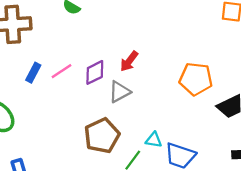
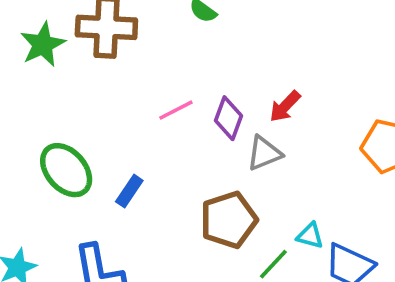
purple diamond: (95, 72) -> (228, 118), turned -50
blue rectangle: (33, 73) -> (129, 191), moved

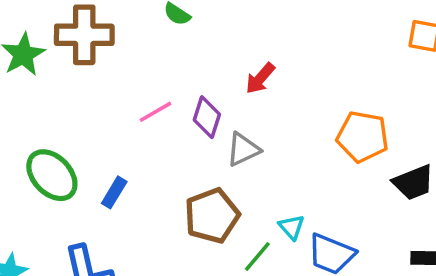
red arrow: (285, 106) -> (260, 78), moved
cyan triangle: (310, 236) -> (292, 227), turned 36

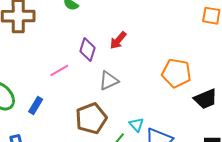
pink line: (156, 112) -> (59, 71), moved
purple diamond: (207, 117) -> (88, 49), moved

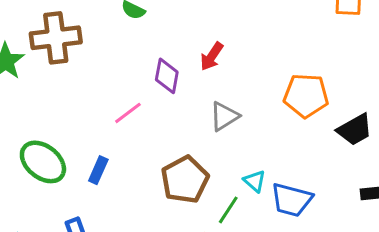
gray triangle: (109, 81) -> (224, 116), moved

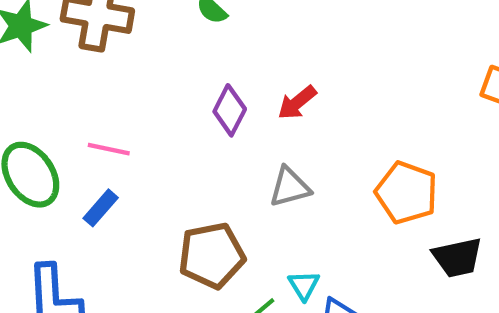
pink line: (128, 113) -> (109, 149), moved, turned 32

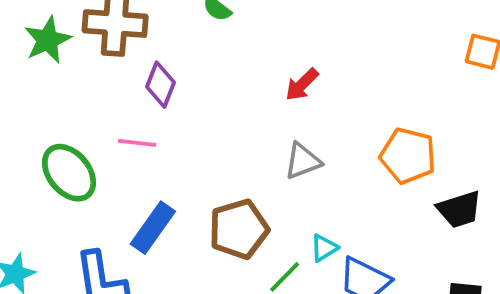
purple diamond: (230, 110) -> (160, 85), moved
blue rectangle: (101, 208) -> (153, 228), moved, size x1.5
cyan triangle: (304, 285) -> (324, 248), turned 36

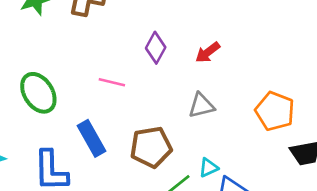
purple diamond: (160, 85) -> (156, 48), moved
pink line: (137, 143) -> (112, 82), moved
blue rectangle: (153, 228) -> (92, 138), turned -72

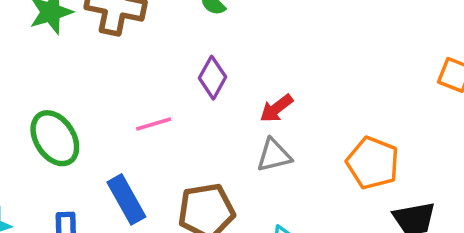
red arrow: (208, 52) -> (276, 108), moved
pink line: (112, 82) -> (154, 124), turned -30

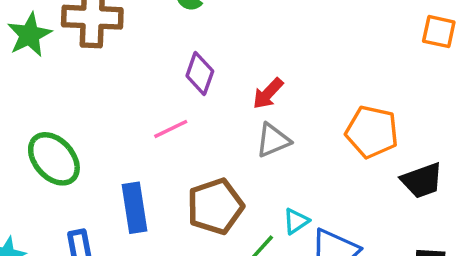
pink line: (154, 124) -> (171, 129), moved
blue rectangle: (126, 199) -> (134, 208), turned 30

